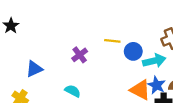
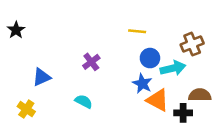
yellow line: (112, 41) -> (137, 31), moved
blue star: (157, 85) -> (142, 84), moved

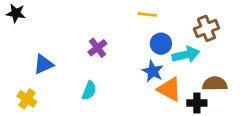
black star: (16, 30) -> (16, 13), turned -30
cyan semicircle: (84, 101) -> (89, 91), turned 84

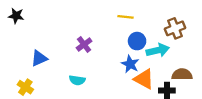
cyan semicircle: (89, 91) -> (77, 80), turned 77

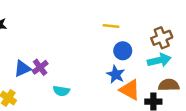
purple cross: (84, 45) -> (40, 67), moved
cyan arrow: (158, 50) -> (159, 60), moved

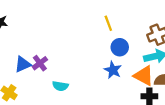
yellow line: (111, 26) -> (108, 23), turned 63
orange triangle: (130, 90) -> (144, 76), moved

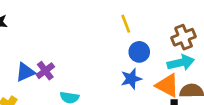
blue star: (113, 70) -> (131, 79), turned 30

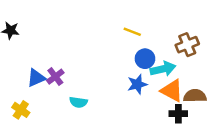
yellow line: (126, 24) -> (132, 32), turned -48
cyan arrow: (181, 63) -> (163, 69), moved

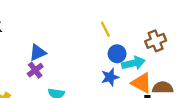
yellow line: (132, 32) -> (105, 29), turned 42
blue triangle: (36, 78) -> (38, 53), moved

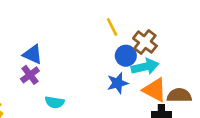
brown cross: (156, 41) -> (145, 42), moved, turned -30
blue triangle: (38, 53) -> (33, 54), turned 48

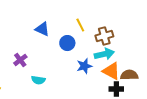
brown cross: (145, 42) -> (104, 36), turned 36
blue triangle: (33, 54) -> (42, 29), moved
blue circle: (126, 56) -> (67, 43), moved

